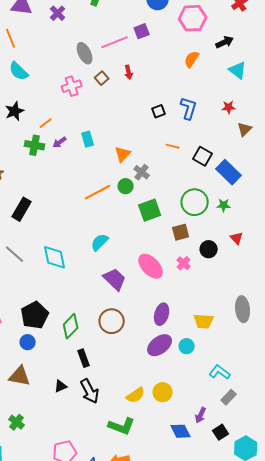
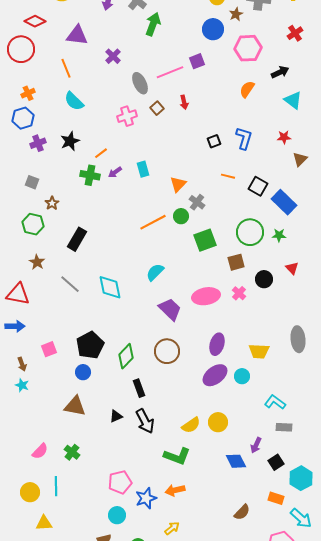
purple cross: (58, 13) -> (113, 56), moved
pink ellipse: (151, 266) -> (206, 296), turned -56
gray rectangle: (229, 397) -> (284, 427), turned 49

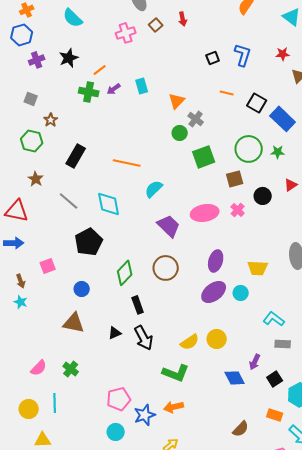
orange line: (153, 222) -> (127, 163), moved, turned 40
red triangle: (292, 268) -> (291, 185), turned 40
black pentagon: (90, 345) -> (89, 242), moved

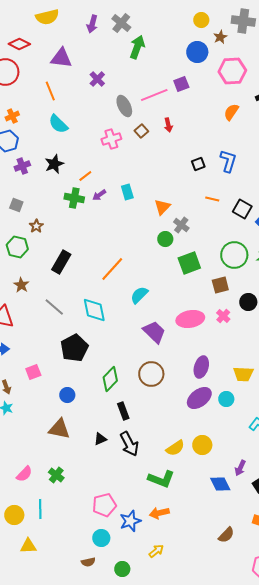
orange line: (127, 163) -> (112, 269), turned -60

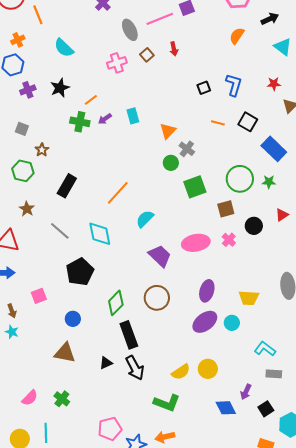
orange line: (50, 91) -> (38, 15), moved
black square: (242, 209) -> (248, 122), moved
black rectangle: (123, 411) -> (129, 335), size x1.5

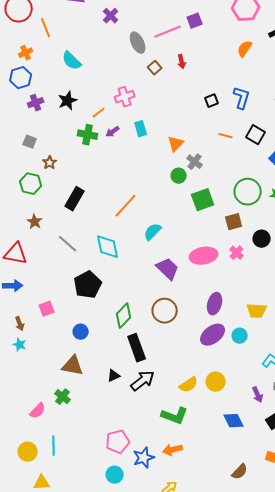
pink cross: (117, 63) -> (125, 97), moved
black arrow: (135, 368) -> (143, 381), turned -100
purple arrow: (246, 392) -> (258, 395), moved, turned -49
green cross: (62, 399) -> (63, 397), moved

